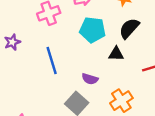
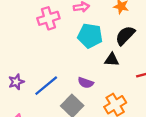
purple star: (12, 42) -> (16, 82), moved
blue line: (52, 60) -> (46, 86), moved, turned 65

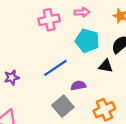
purple semicircle: (86, 83) -> (78, 85), turned 144
blue line: (46, 86) -> (55, 68), moved

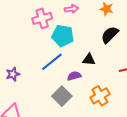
cyan pentagon: (87, 41) -> (63, 36), moved
black triangle: (106, 66) -> (89, 60), moved

